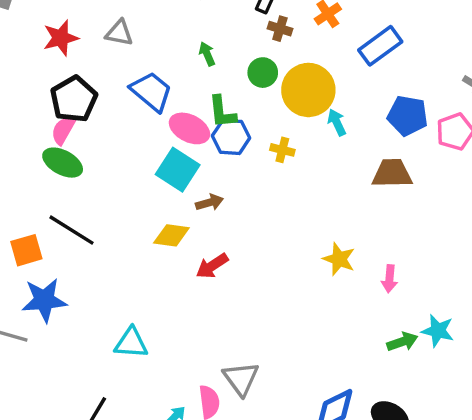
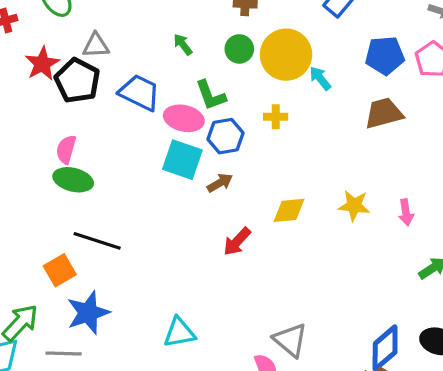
black pentagon: (74, 99) -> (77, 81), moved
blue hexagon: (231, 137) -> (225, 136), moved
yellow diamond: (171, 235) -> (289, 210), moved

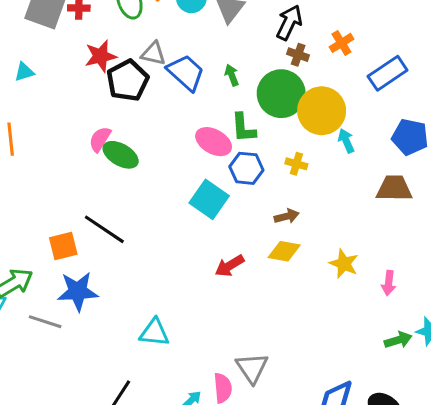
green circle: (239, 49) -> (281, 94), size x1.8
blue trapezoid: (140, 93) -> (186, 73), moved
cyan square: (182, 160) -> (209, 199), moved
green ellipse: (73, 180) -> (121, 155), moved
brown arrow: (220, 183) -> (287, 216), moved

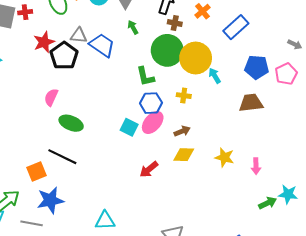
green arrow: (232, 75) -> (133, 27), moved
pink ellipse: (214, 142) -> (153, 123), moved, turned -70
green ellipse: (121, 155) -> (71, 123), moved
cyan square: (209, 199) -> (129, 127), size x0.7

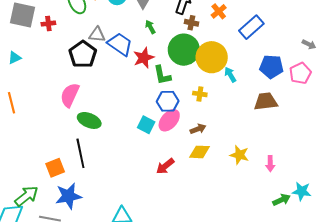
red cross: (25, 12) -> (48, 24), moved
red star: (44, 42) -> (144, 58), moved
pink semicircle: (51, 97) -> (70, 95), size x1.4
black line: (62, 157) -> (80, 153), turned 52

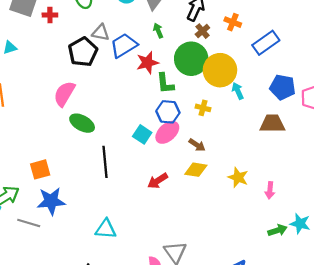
orange cross: (219, 11) -> (233, 22), turned -35
brown cross: (191, 23) -> (202, 31), turned 32
blue trapezoid: (120, 44) -> (124, 45), turned -72
brown arrow: (198, 129) -> (197, 145), turned 49
black line: (80, 153) -> (105, 162), moved

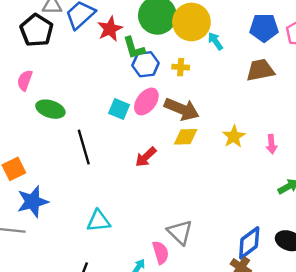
pink semicircle: (64, 94) -> (25, 80), size x0.7
blue hexagon: (168, 112) -> (146, 64), moved
brown arrow: (197, 145) -> (182, 109), size x1.8
yellow star: (238, 177) -> (234, 137), turned 30

